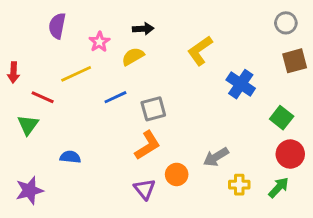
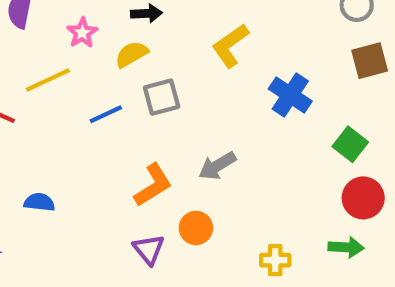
gray square: (153, 109) -> (162, 97), moved
gray arrow: (216, 157) -> (217, 166), moved
yellow cross: (239, 185) -> (275, 260), moved
green arrow: (279, 188) -> (346, 247), turned 50

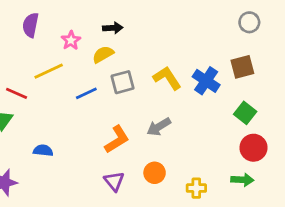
yellow L-shape: (230, 46) -> (167, 78), moved, turned 92
brown square: (370, 61) -> (242, 67), moved
orange circle: (196, 228) -> (155, 173), moved

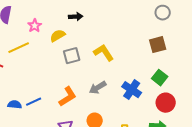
black arrow: (113, 28) -> (76, 17), moved
blue cross: (206, 81) -> (132, 90), moved
blue line: (86, 93) -> (34, 102), moved

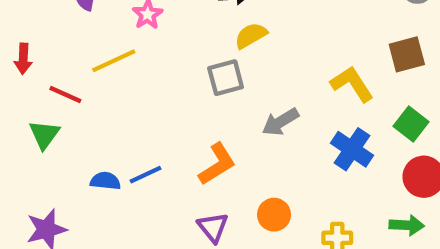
yellow semicircle: (58, 36) -> (251, 35), moved
yellow L-shape: (104, 53) -> (352, 84), moved
gray arrow: (98, 88) -> (280, 122), moved

